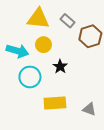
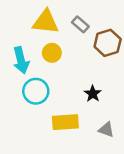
cyan arrow: (17, 51) -> (21, 60), turned 60
black star: (60, 67) -> (93, 94), moved

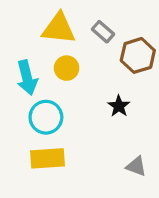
black star: (93, 94) -> (119, 106), moved
yellow rectangle: (65, 122) -> (48, 158), moved

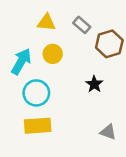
yellow triangle: (59, 28) -> (46, 22), size x0.7
cyan arrow: (27, 78) -> (21, 61), turned -136

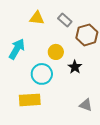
yellow circle: (53, 54) -> (56, 52), moved
cyan circle: (36, 93) -> (42, 74), moved

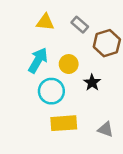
cyan arrow: (17, 49) -> (38, 60), moved
yellow rectangle: (30, 100) -> (64, 123), moved

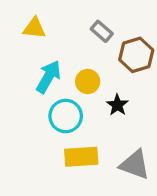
yellow triangle: (45, 22) -> (34, 28), moved
gray triangle: (106, 129) -> (135, 165), size x1.5

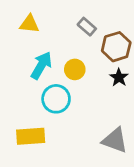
black star: (117, 105) -> (119, 77), moved
yellow rectangle: (81, 157) -> (31, 136), moved

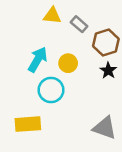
yellow triangle: (29, 24) -> (52, 16), moved

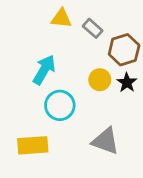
yellow circle: (68, 63) -> (100, 80), moved
gray triangle: (105, 128) -> (105, 141), moved

